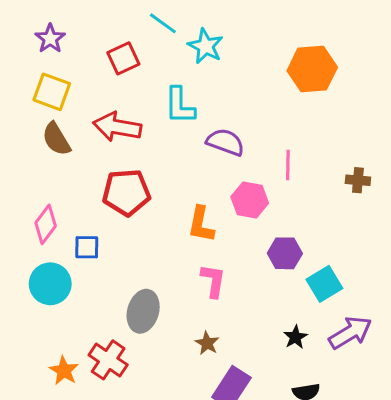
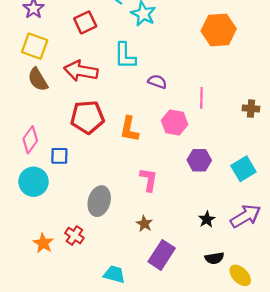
purple semicircle: (225, 142) -> (157, 82), size x0.7
orange L-shape: (201, 224) -> (129, 129), moved
cyan square: (324, 284) -> (243, 169), moved
red cross: (108, 360) -> (74, 236), size x0.7

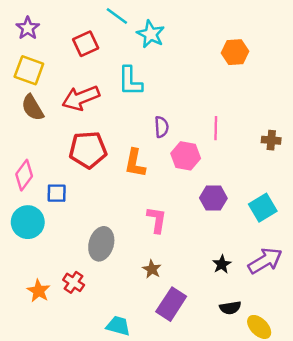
orange hexagon: (219, 30) -> (235, 52), size x0.7
red arrow: (81, 71) -> (81, 98), turned -32
purple semicircle: (157, 82) -> (162, 127), moved, turned 66

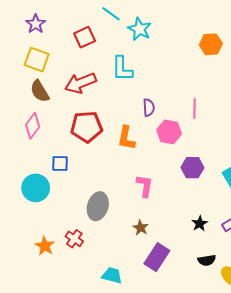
pink diamond: (24, 175) -> (33, 126), moved

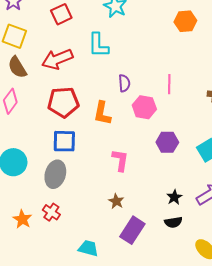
blue square: (60, 163) -> (64, 141), moved, size x1.4
gray ellipse: (98, 206) -> (55, 174), moved
black semicircle: (207, 260) -> (173, 222), moved

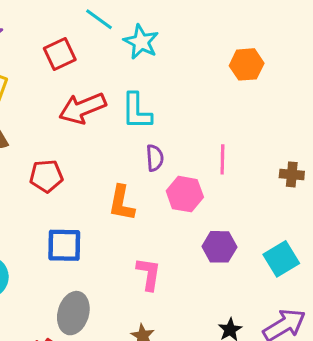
cyan L-shape: (98, 45) -> (137, 111), moved
red arrow: (57, 59) -> (82, 108), moved
red pentagon: (63, 102) -> (46, 176), moved, size x0.7
gray ellipse: (55, 174) -> (73, 313), moved

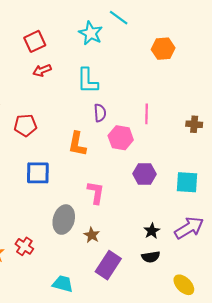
cyan line: (99, 19) -> (119, 18), moved
red arrow: (82, 108) -> (42, 70), moved, size x0.6
cyan square: (281, 259) -> (187, 182), turned 35
gray ellipse: (73, 313) -> (64, 220), moved

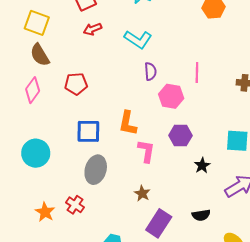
cyan L-shape: (88, 81) -> (138, 39), turned -56
orange L-shape: (77, 144) -> (128, 123), moved
purple hexagon: (144, 174) -> (180, 136), moved
gray ellipse: (64, 220) -> (96, 170), moved
black star: (152, 231) -> (202, 166), moved

